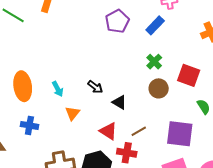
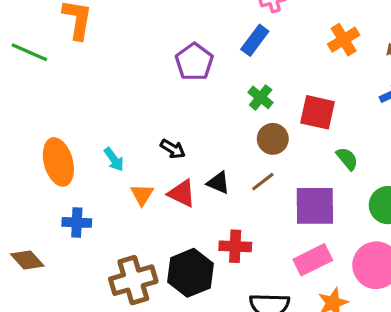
purple pentagon: (117, 21) -> (194, 62), moved
black triangle: (119, 102) -> (218, 183), moved
red triangle: (108, 131) -> (182, 193), moved
brown line: (139, 131) -> (263, 182), moved

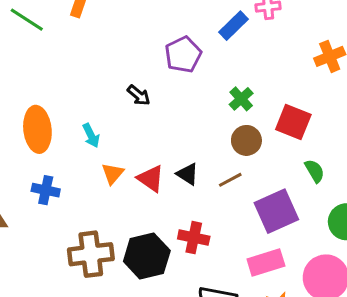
blue rectangle: (255, 40) -> (233, 26), moved
black arrow: (173, 149) -> (139, 95), moved
purple square: (315, 206) -> (276, 211), turned -33

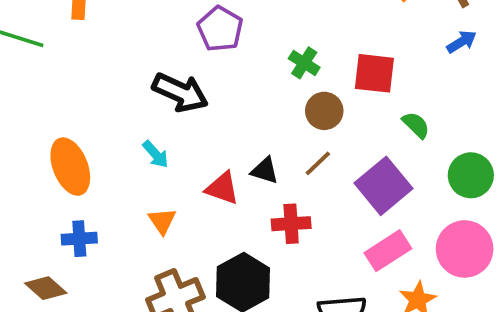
black arrow: (139, 95) -> (180, 92), size x1.8
cyan arrow: (91, 135) -> (156, 154), moved
orange triangle: (113, 174) -> (162, 221), moved
blue cross: (46, 190) -> (79, 239), moved
red cross: (194, 238) -> (291, 224), moved

